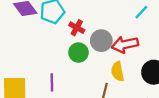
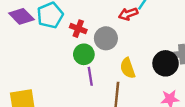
red arrow: (125, 45) -> (128, 14), moved, size x0.7
purple line: (52, 82) -> (90, 76), moved

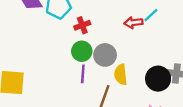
red cross: (78, 29) -> (82, 25), turned 35
gray circle: (106, 38) -> (105, 55), moved

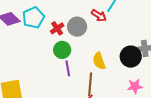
red arrow: (133, 23) -> (99, 16), turned -126
gray circle: (105, 55) -> (77, 27), moved

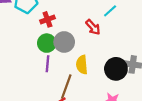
red arrow: (99, 16) -> (93, 27), moved
gray circle: (77, 27) -> (64, 42), moved

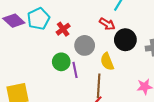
green circle: (47, 43) -> (61, 62), moved
black circle: (116, 69) -> (125, 40), moved

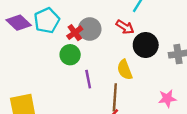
gray circle: (85, 45) -> (90, 29), moved
green circle: (61, 62) -> (70, 55), moved

